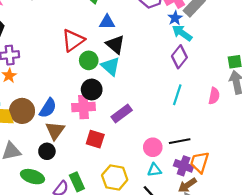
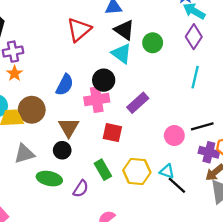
green circle: (89, 60) -> (153, 43), moved
blue semicircle: (48, 108) -> (65, 85), moved
cyan triangle: (154, 170) -> (167, 171), moved, turned 32
green rectangle: (77, 182) -> (103, 170), moved

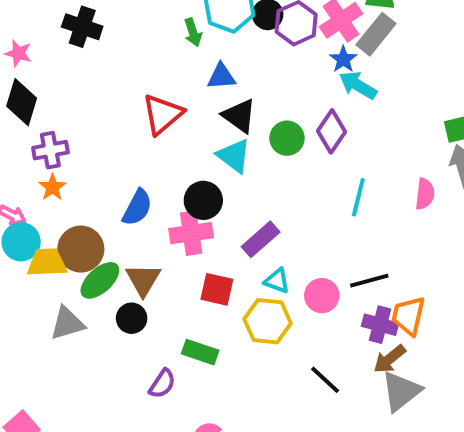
purple diamond: (194, 37) -> (331, 131), moved
green rectangle: (103, 170) -> (200, 352), turned -42
yellow hexagon: (137, 171) -> (268, 321), moved
cyan triangle: (167, 171) -> (277, 281), moved
green ellipse: (49, 179) -> (100, 280), moved, turned -55

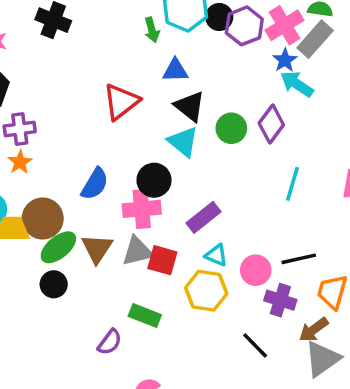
black circle: (132, 318) -> (54, 284), moved
gray triangle: (67, 323) -> (137, 251), moved
purple cross: (380, 325) -> (280, 300), moved

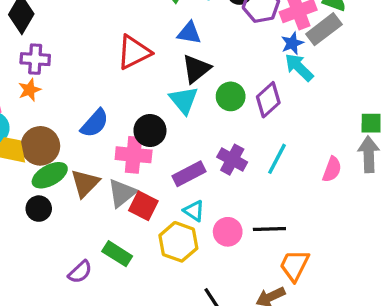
black triangle: (190, 106) -> (196, 69), turned 32
gray triangle: (137, 251) -> (122, 193), turned -36
purple cross: (280, 300) -> (232, 160), moved

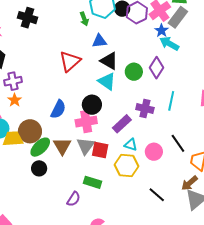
black triangle: (196, 69) -> (109, 61), turned -36
black line: (269, 229) -> (178, 143), turned 72

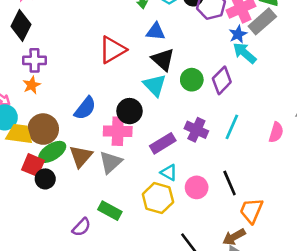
red square: (100, 150) -> (33, 165), moved

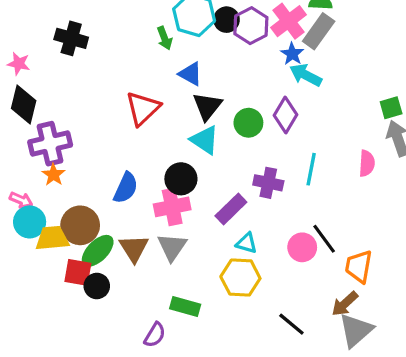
blue triangle: (156, 32) -> (190, 74), turned 36
purple cross: (35, 60) -> (50, 144), size x1.4
black triangle: (163, 60) -> (207, 106), turned 40
pink circle: (197, 187) -> (302, 247), moved

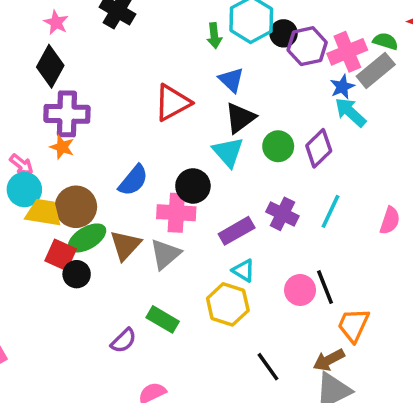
orange star: (54, 175) -> (62, 147), turned -30

